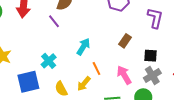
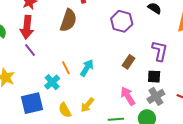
purple L-shape: (155, 18) -> (160, 51), moved
purple line: (54, 21) -> (30, 50), moved
orange line: (96, 69) -> (66, 68), moved

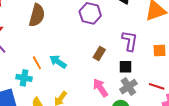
cyan arrow: (87, 68) -> (58, 62), turned -84
cyan cross: (52, 82) -> (24, 78), turned -35

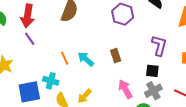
brown rectangle: (99, 53) -> (116, 56), moved, turned -56
cyan cross: (24, 78) -> (51, 81), moved

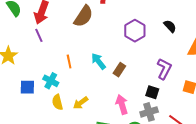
brown rectangle: (116, 56) -> (119, 70), turned 40
cyan arrow: (86, 59) -> (98, 61), moved
blue square: (29, 92) -> (27, 87), size x0.7

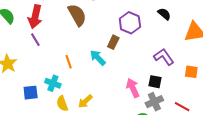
brown semicircle: (83, 16) -> (77, 15), turned -55
purple L-shape: (164, 69) -> (164, 57), turned -55
brown rectangle: (119, 70) -> (113, 42), moved
pink arrow: (122, 104) -> (133, 88), moved

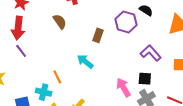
brown semicircle: (77, 15) -> (60, 22), size x0.7
purple hexagon: (130, 23) -> (126, 22), moved
brown rectangle: (113, 42) -> (98, 35), moved
orange line: (69, 62) -> (57, 77), moved

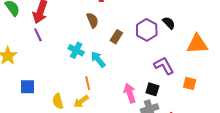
brown semicircle: (60, 22) -> (92, 20), moved
orange line: (57, 77) -> (88, 83), moved
cyan cross: (44, 92) -> (76, 50), moved

